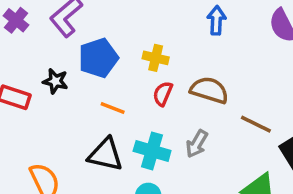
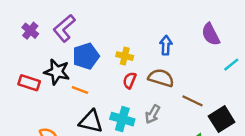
blue arrow: (216, 20) -> (166, 45), moved
black star: (55, 81) -> (57, 72), size x1.5
orange line: (113, 108) -> (80, 90), moved

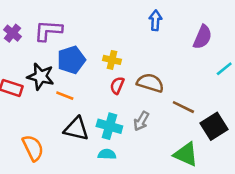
purple L-shape: (64, 28) -> (48, 31), turned 44
purple semicircle: (211, 34) -> (203, 37), turned -130
blue arrow: (166, 45) -> (155, 20), moved

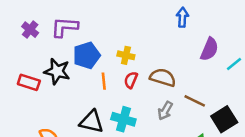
blue arrow: (155, 20) -> (182, 17), moved
purple semicircle: (203, 37) -> (209, 49), moved
orange line: (65, 96) -> (104, 81), moved, turned 63
gray arrow: (141, 121) -> (165, 111), moved

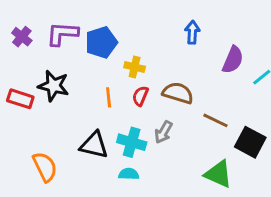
blue arrow: (182, 17) -> (192, 32), moved
blue pentagon: (87, 55) -> (101, 42), moved
gray arrow: (165, 111) -> (163, 132), moved
black square: (224, 119) -> (250, 142), turned -30

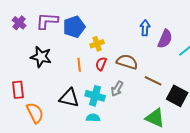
blue arrow: (192, 32) -> (145, 28), moved
yellow cross: (135, 67) -> (97, 44), turned -32
red rectangle: (20, 99) -> (18, 90), moved, turned 66

